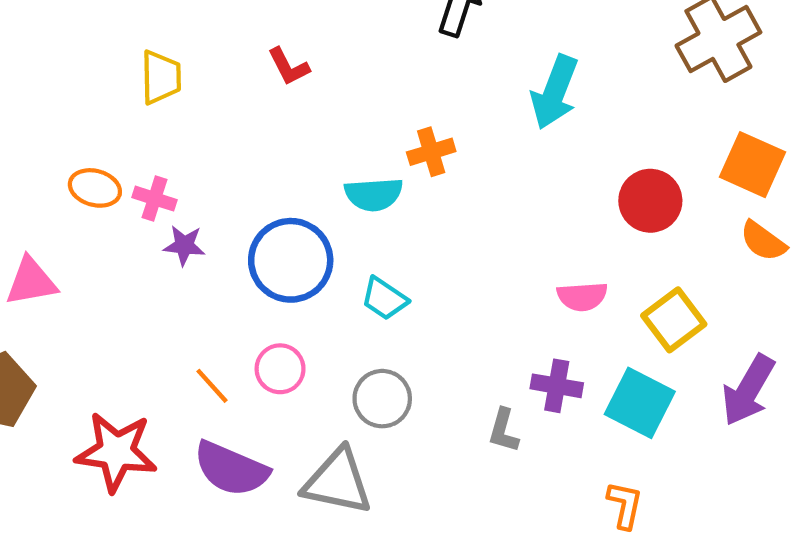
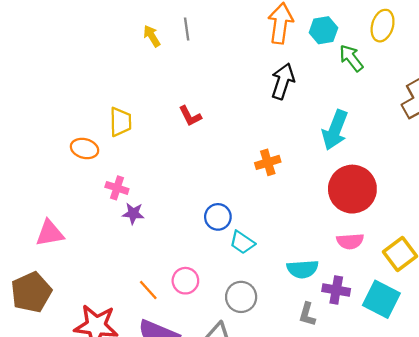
orange ellipse: (95, 188) -> (85, 148), moved
cyan semicircle: (374, 194) -> (303, 269), moved
red circle: (650, 201) -> (352, 189), moved, size x1.4
blue circle: (291, 260) -> (218, 217), moved, size x0.6

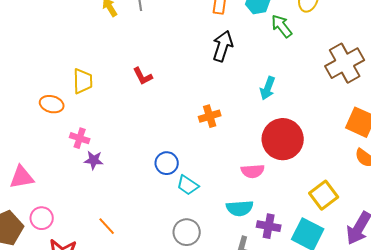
cyan arrow: (335, 130) -> (268, 88), size x0.7
pink semicircle: (350, 241) -> (253, 171), moved
pink circle: (185, 281) -> (42, 218), moved

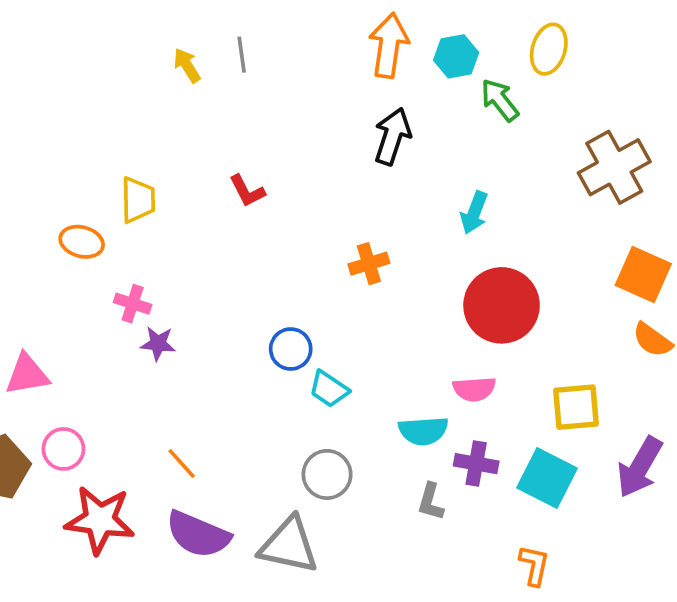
pink semicircle: (253, 171) -> (474, 389), moved
yellow square: (324, 195) -> (576, 407), turned 32

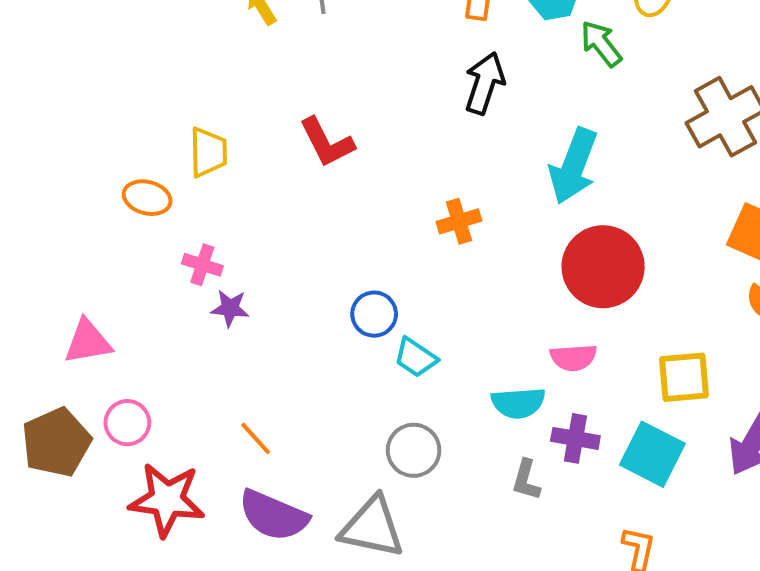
red L-shape: (247, 191) -> (327, 142), size x1.4
cyan arrow: (474, 213) -> (573, 166), size x1.6

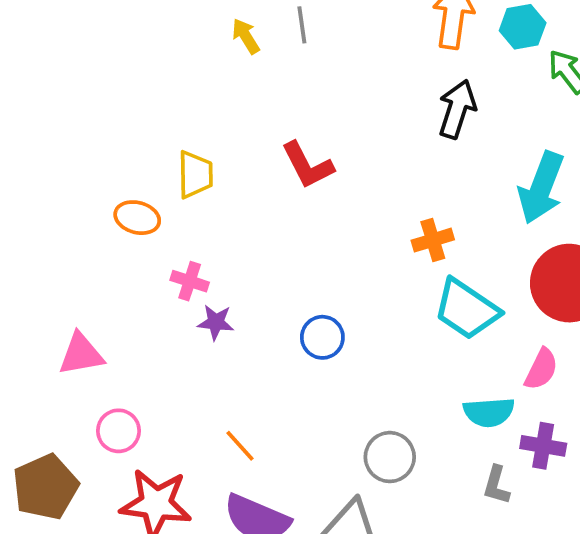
blue circle: (374, 314) -> (322, 337), moved
cyan trapezoid: (416, 358) -> (466, 309), moved, size x1.6
pink semicircle: (573, 358) -> (541, 369), turned -60
brown pentagon: (56, 442) -> (46, 487), moved

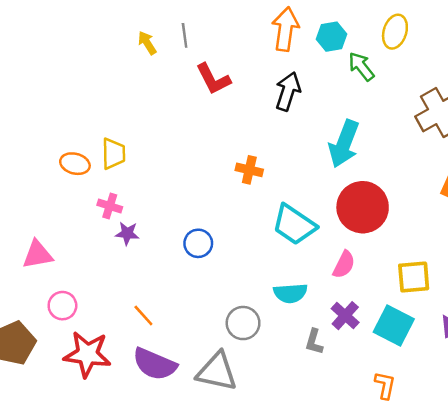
red L-shape: (307, 165) -> (213, 79), moved
yellow trapezoid: (195, 175) -> (114, 154), moved
orange cross: (433, 240) -> (249, 170), moved, turned 30
cyan semicircle: (489, 412) -> (290, 293), moved
purple cross: (543, 446) -> (345, 316), turned 32

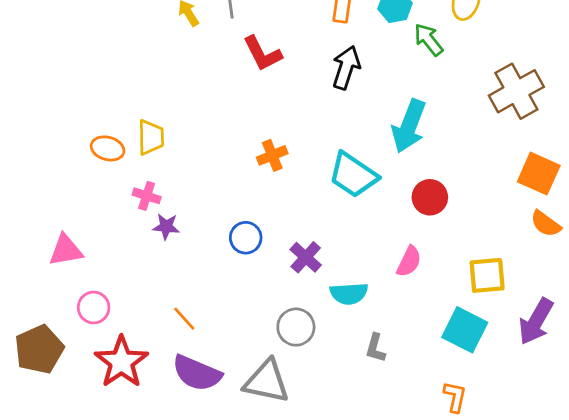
orange cross: (249, 170) -> (272, 155), moved, turned -35
red circle: (363, 207) -> (430, 197), size x0.6
cyan trapezoid: (294, 225) -> (353, 175), moved
purple cross: (345, 316) -> (306, 257), moved
red star: (87, 354) -> (121, 362), turned 30

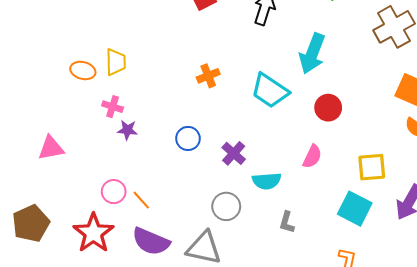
pink circle: (94, 307) -> (114, 192), moved

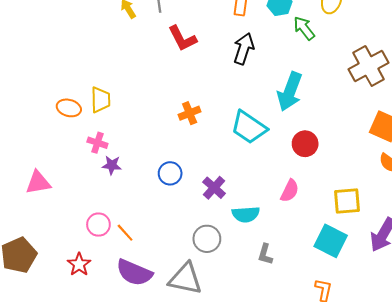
red star: (93, 233) -> (79, 264), size x0.6

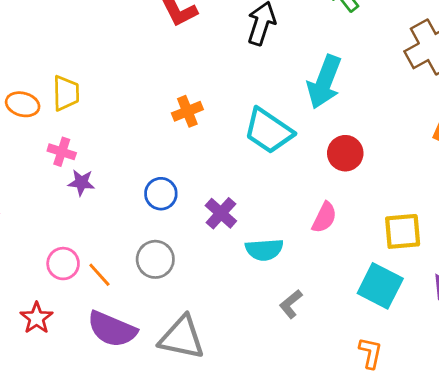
gray circle: (207, 239) -> (155, 259), moved
gray L-shape: (265, 254) -> (291, 304), turned 35

